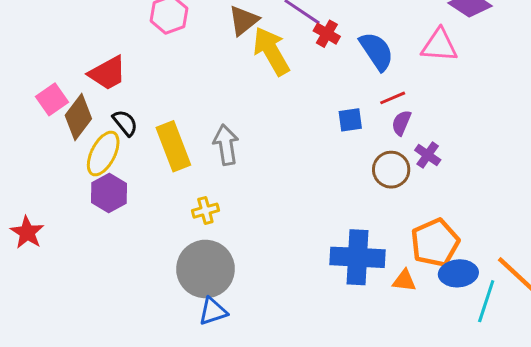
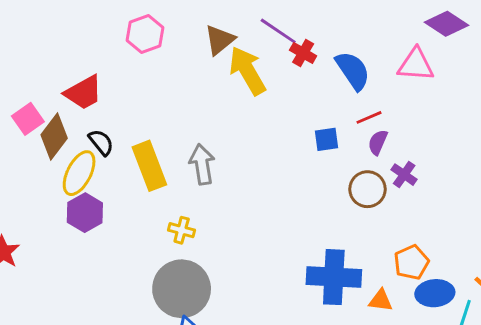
yellow cross: (205, 211) -> (182, 230), turned 30
orange pentagon: (435, 243) -> (411, 262), size x0.7

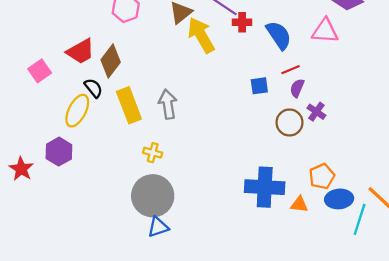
red cross: (303, 53) -> (242, 22), turned -30
brown diamond: (54, 136) -> (111, 61), moved
purple hexagon: (85, 213) -> (59, 152), moved

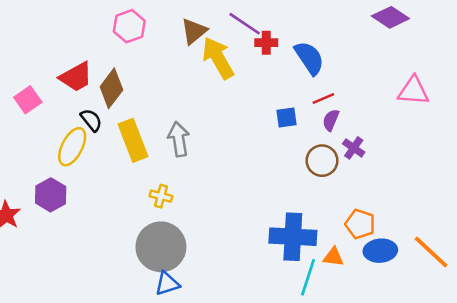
pink triangle: (325, 31) -> (413, 91), moved
orange pentagon: (322, 176) -> (360, 224), turned -30
cyan line: (360, 219) -> (308, 277), moved

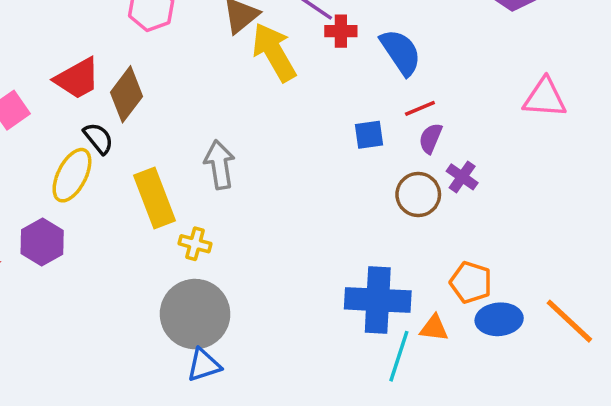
yellow rectangle: (133, 140) -> (155, 198), moved

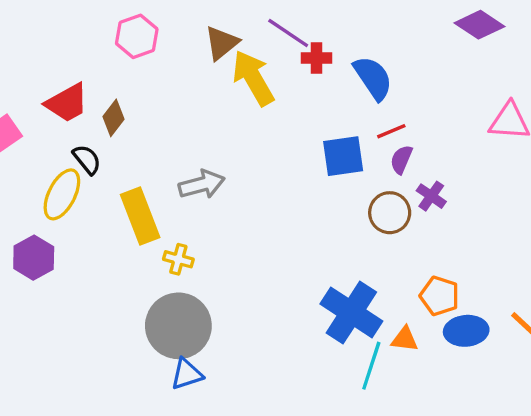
brown diamond: (126, 94) -> (113, 118), size x0.7
blue square: (369, 135) -> (343, 156), size x1.5
gray arrow: (220, 165) -> (202, 184), turned 84
blue cross: (378, 300) -> (351, 313), turned 30

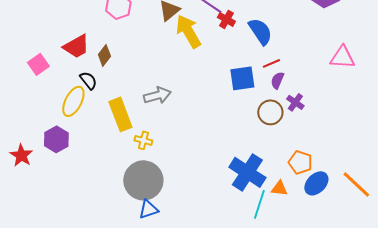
red cross: (316, 58) -> (226, 19), turned 30
blue ellipse: (466, 331) -> (316, 183), turned -40

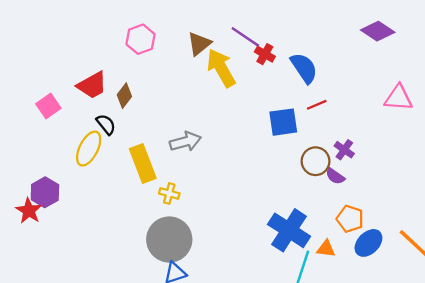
purple semicircle: (277, 80) -> (335, 176), moved, turned -78
purple hexagon: (56, 139) -> (45, 192), moved

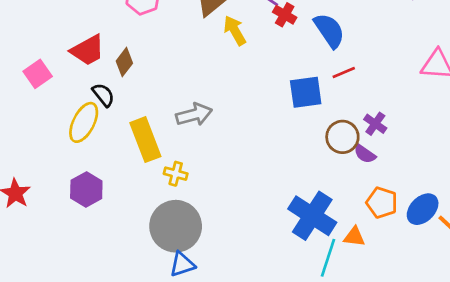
yellow arrow: (221, 68) -> (235, 30), size x0.7
purple hexagon: (45, 192) -> (86, 189), moved
blue ellipse: (368, 243) -> (423, 209), moved

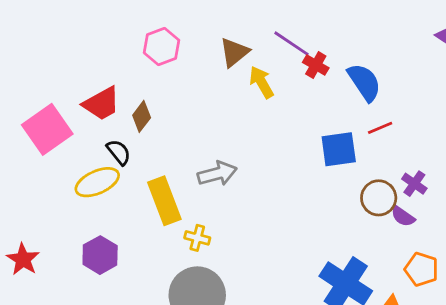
pink square: (38, 74) -> (47, 129), size x1.6
yellow ellipse: (84, 122) -> (97, 182), turned 39

